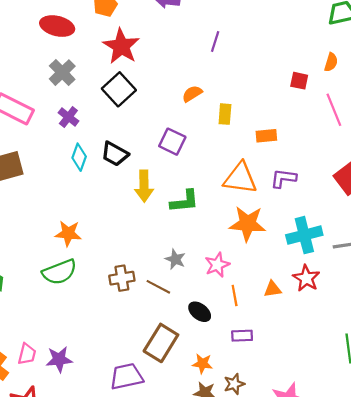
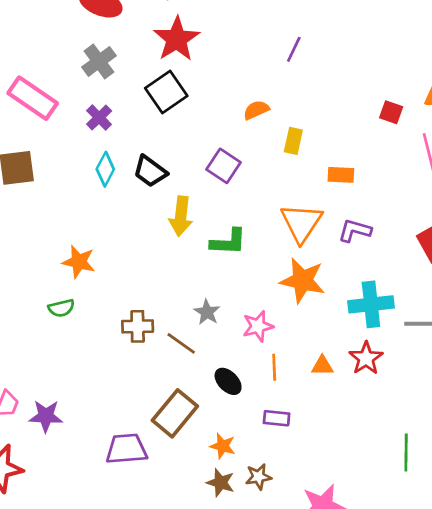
orange triangle: (240, 178) -> (301, 223), turned 48
green semicircle: (60, 272) -> (61, 308), size x0.6

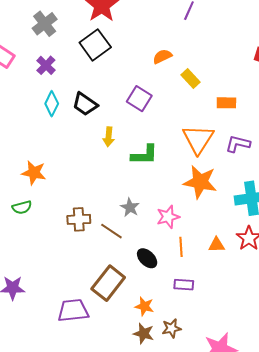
yellow rectangle: (293, 141) -> (190, 79), turned -54
yellow arrow: (181, 216) -> (109, 137), size x0.7

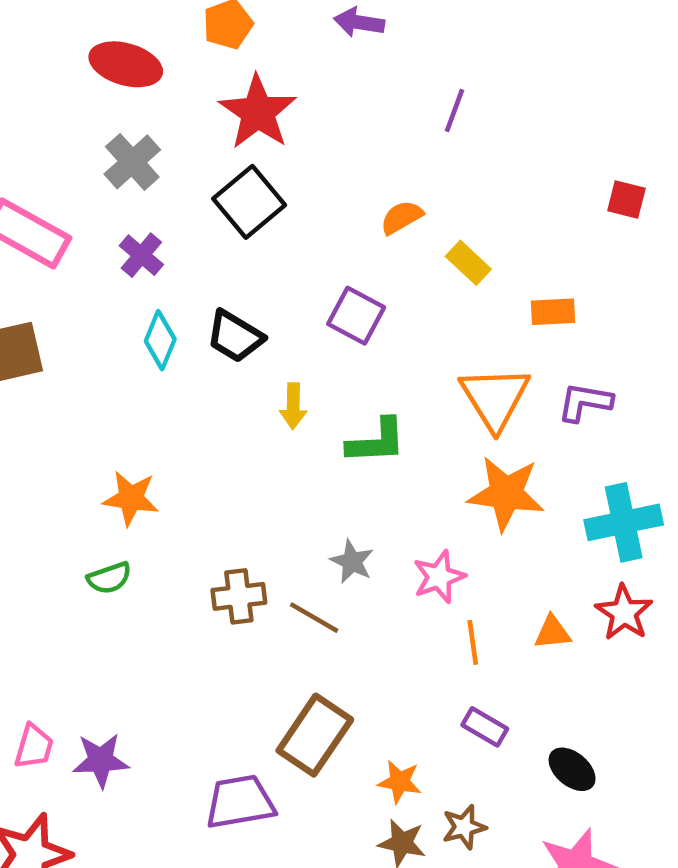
black ellipse: (147, 258) -> (572, 769), moved
purple rectangle: (184, 285) -> (485, 727), turned 30

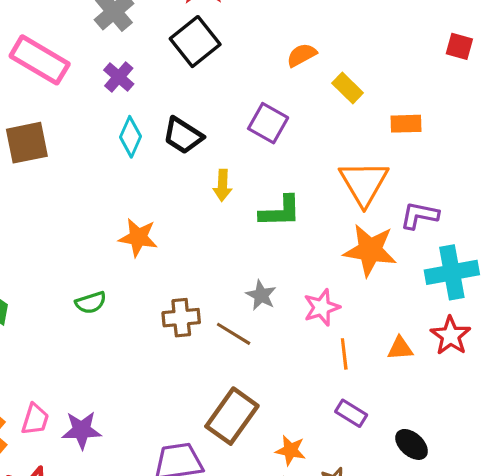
purple L-shape: (585, 402) -> (419, 215), moved
orange star: (131, 498) -> (138, 237), moved

